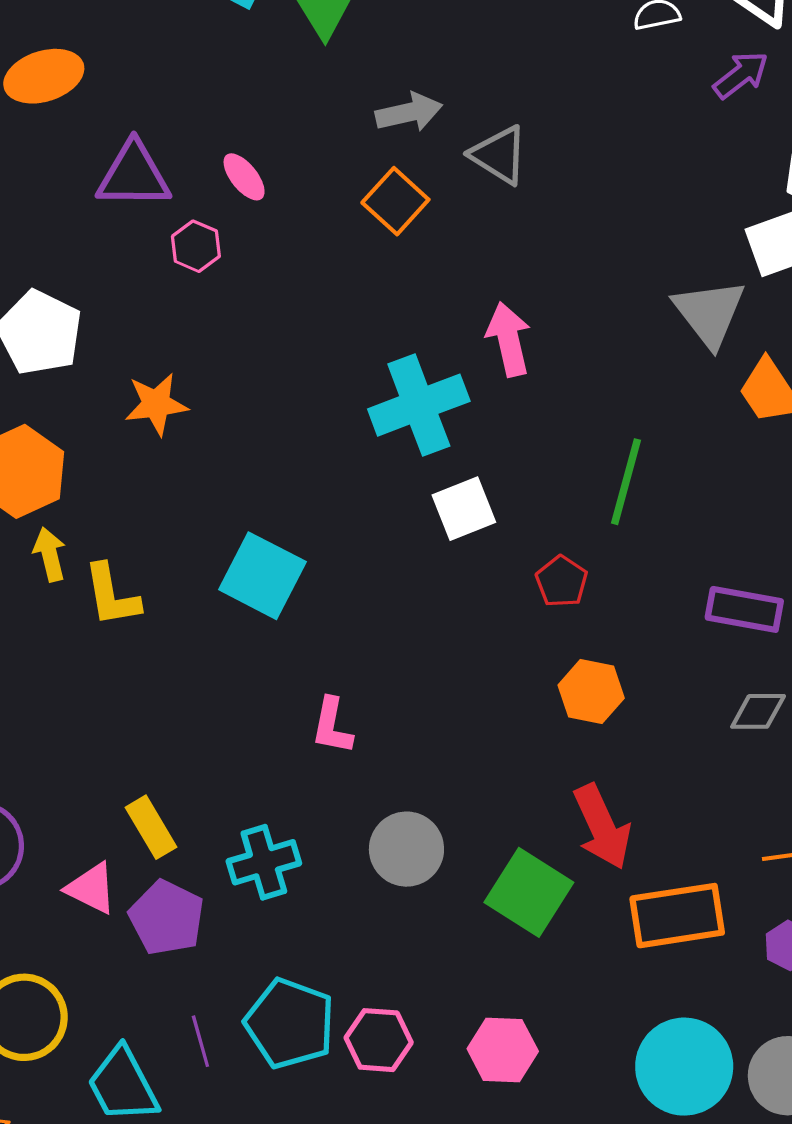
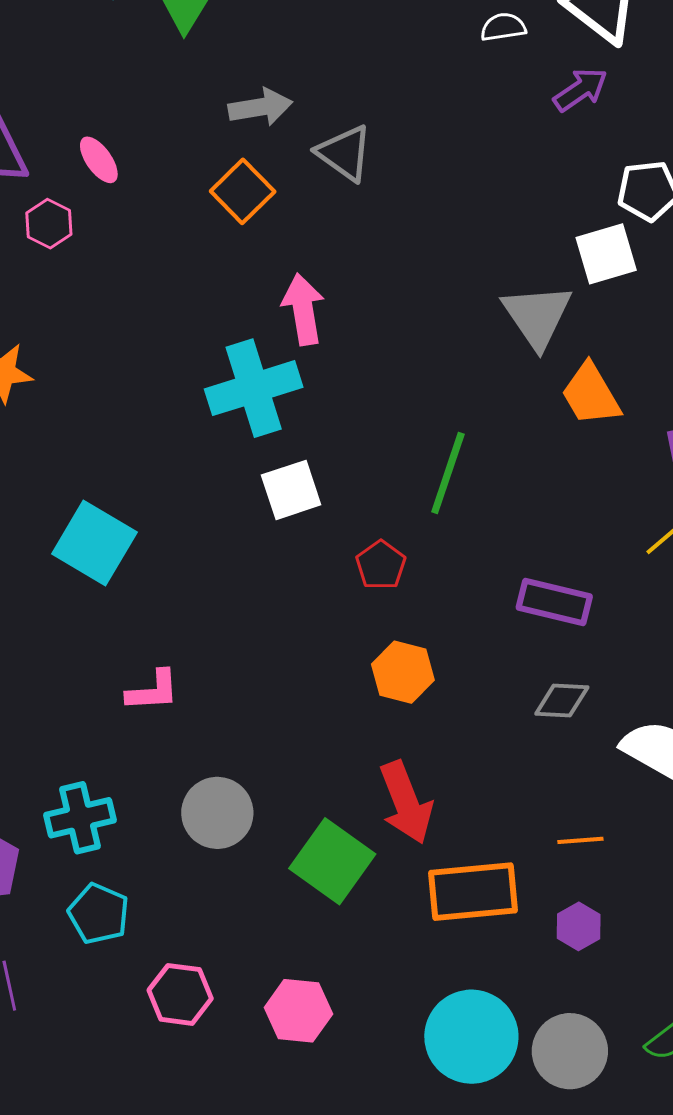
pink arrow: (509, 339) -> (303, 309), moved
pink L-shape: (332, 726) -> (153, 691), turned -108
cyan pentagon: (290, 1023) -> (99, 914), moved, size x0.7

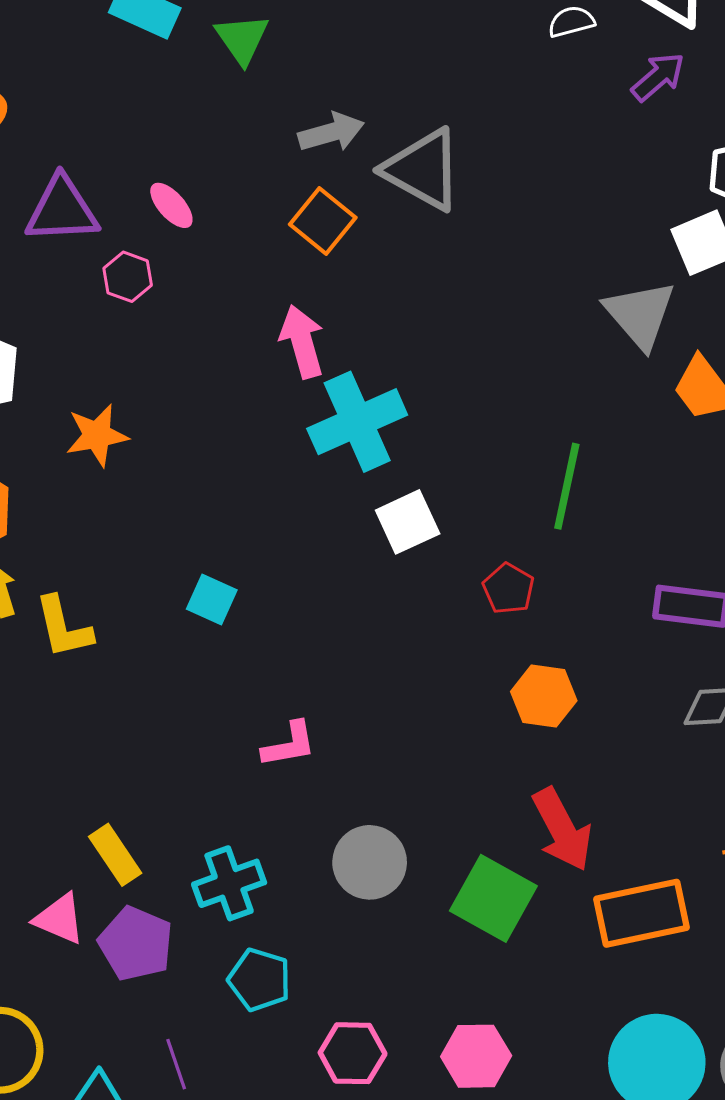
gray triangle: (344, 153) -> (423, 170), size x1.4
pink arrow: (303, 309) -> (302, 342), moved
cyan square: (94, 543) -> (212, 600), size x0.6

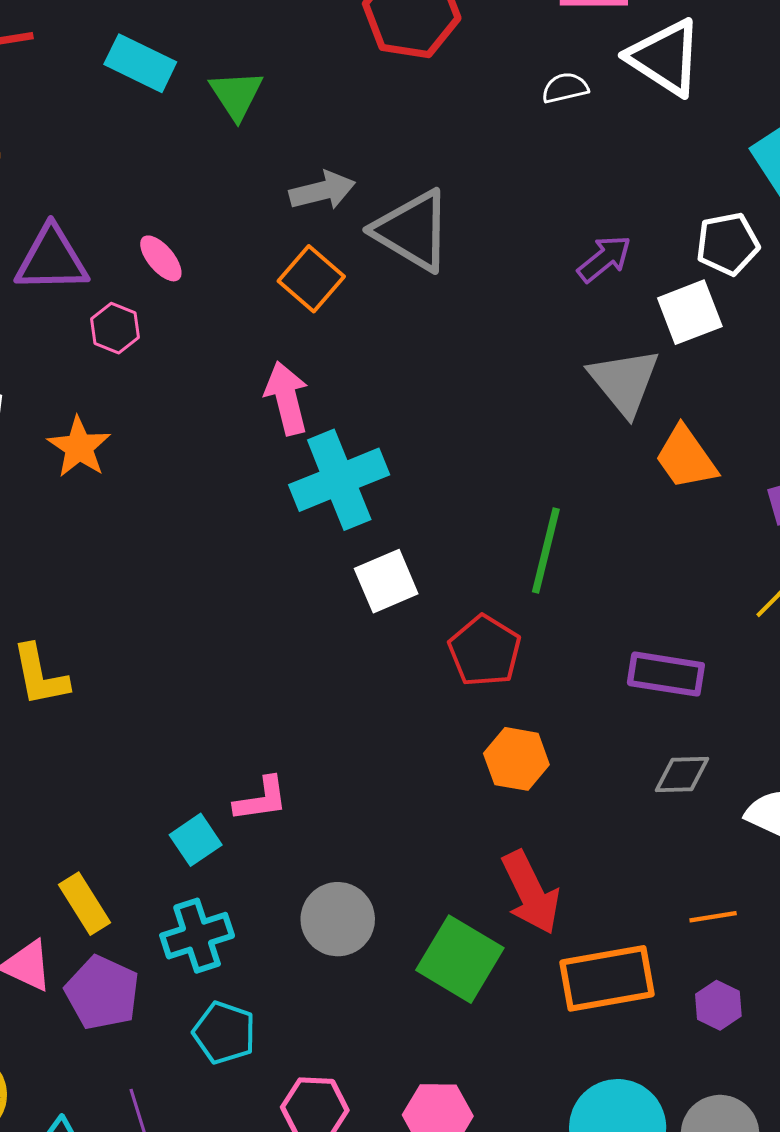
purple arrow: (658, 77) -> (604, 259), moved
orange star: (97, 435) -> (79, 447), moved, turned -30
red pentagon: (508, 589) -> (485, 651), size x1.4
cyan square: (212, 600) -> (196, 840), moved, turned 30

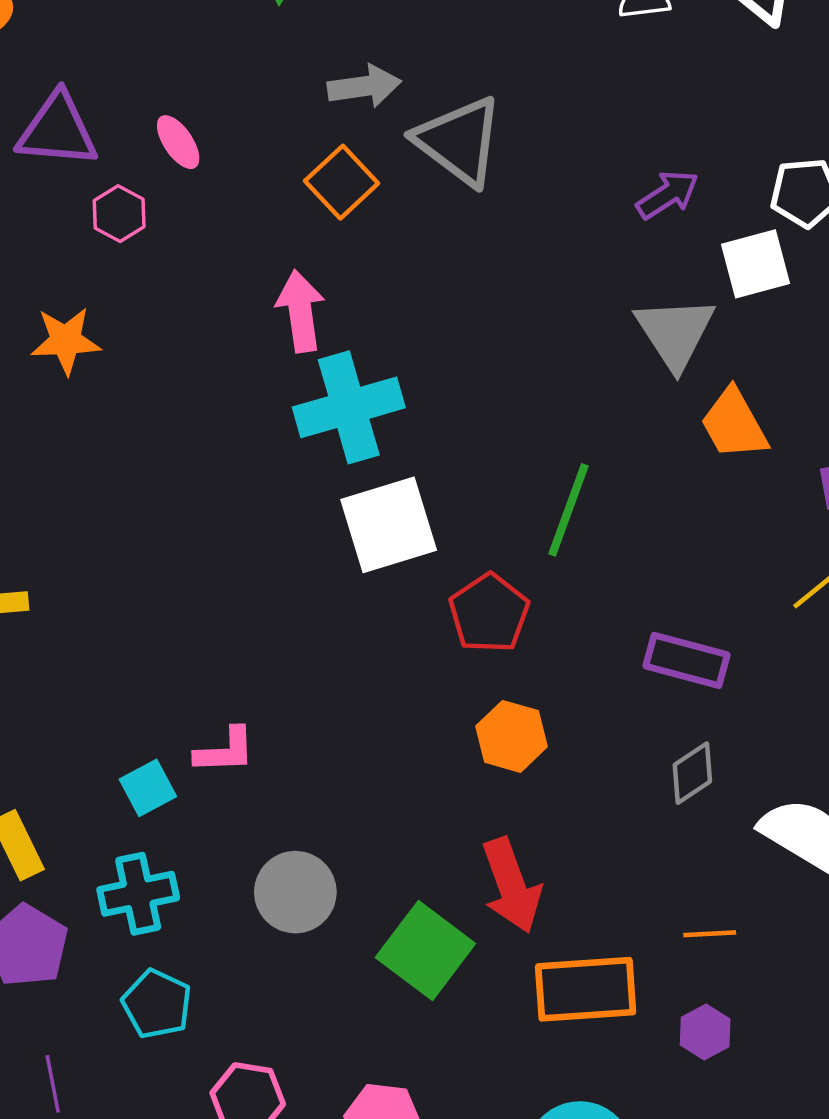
orange star: (79, 447) -> (66, 341), turned 30
white square: (386, 581) -> (389, 525), size x1.4
gray diamond: (682, 775) -> (692, 773), turned -38

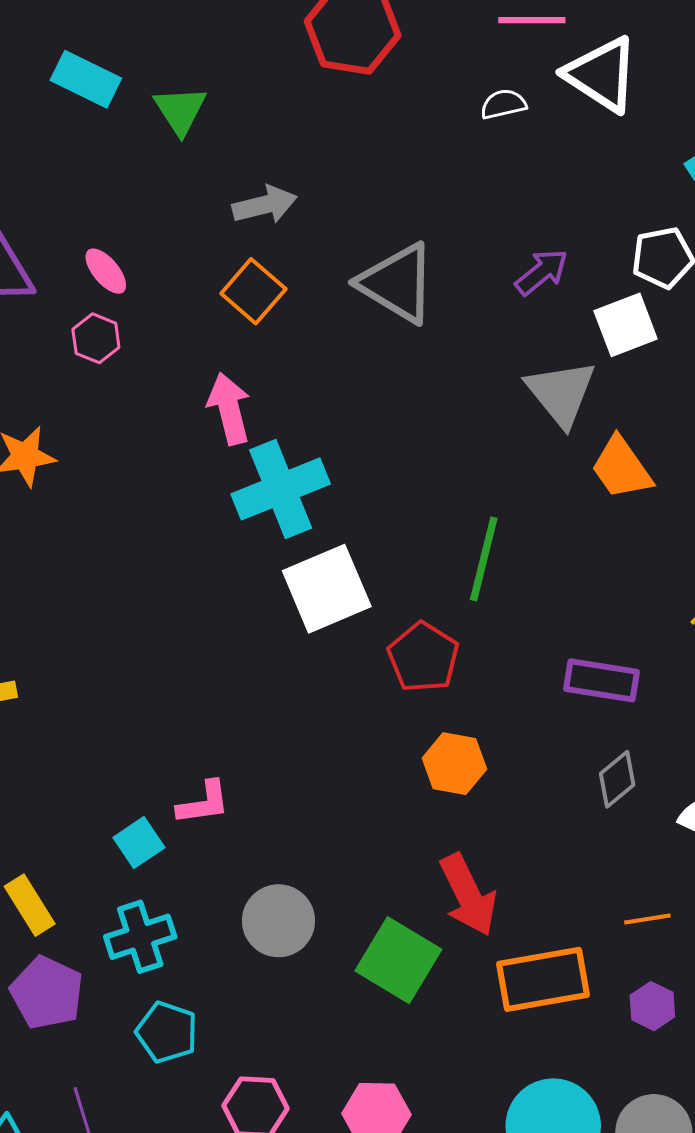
gray triangle: (459, 141) -> (397, 283), moved
pink hexagon: (119, 214) -> (96, 338), moved

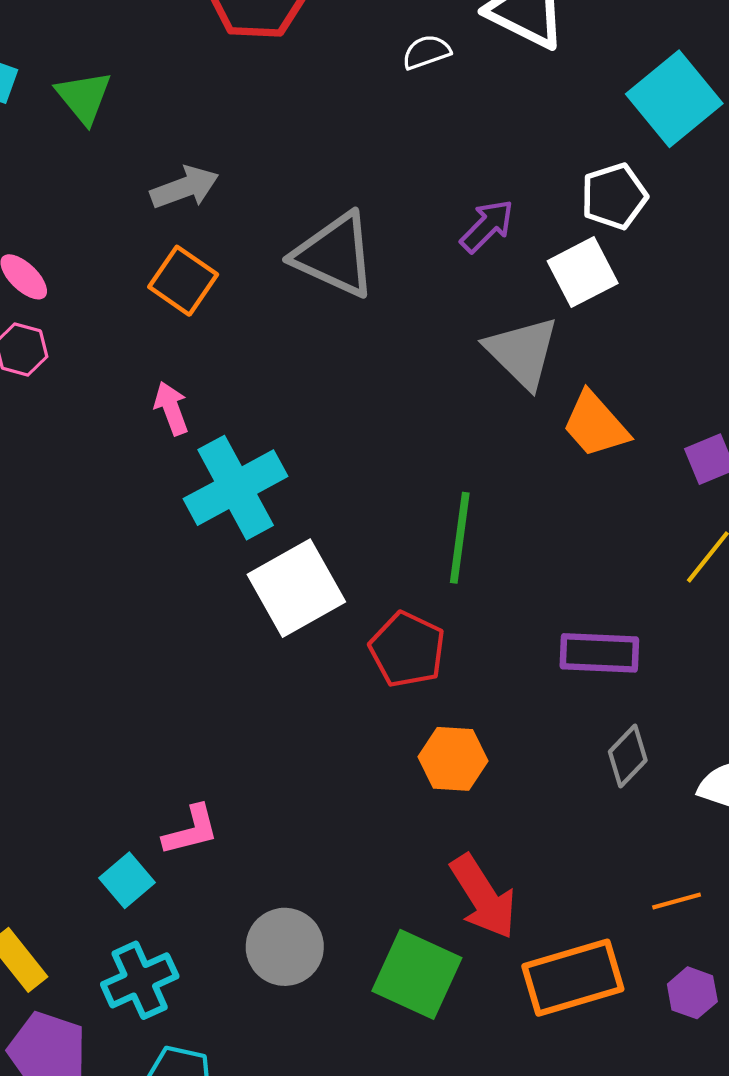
pink arrow: (229, 409) -> (171, 408), size x0.7

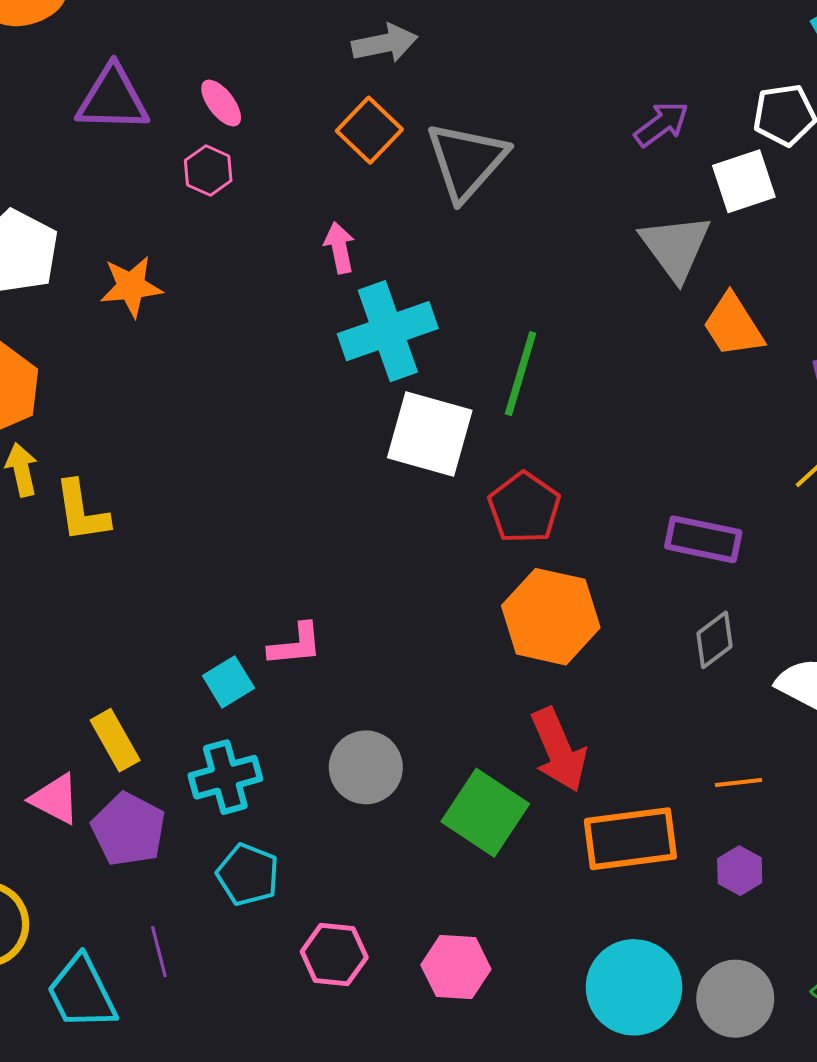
gray triangle: (335, 255) -> (466, 161), moved, turned 38
green line: (460, 538) -> (521, 374), moved
white square: (296, 588) -> (430, 434), turned 36
orange hexagon: (453, 759) -> (551, 617), size x1.5

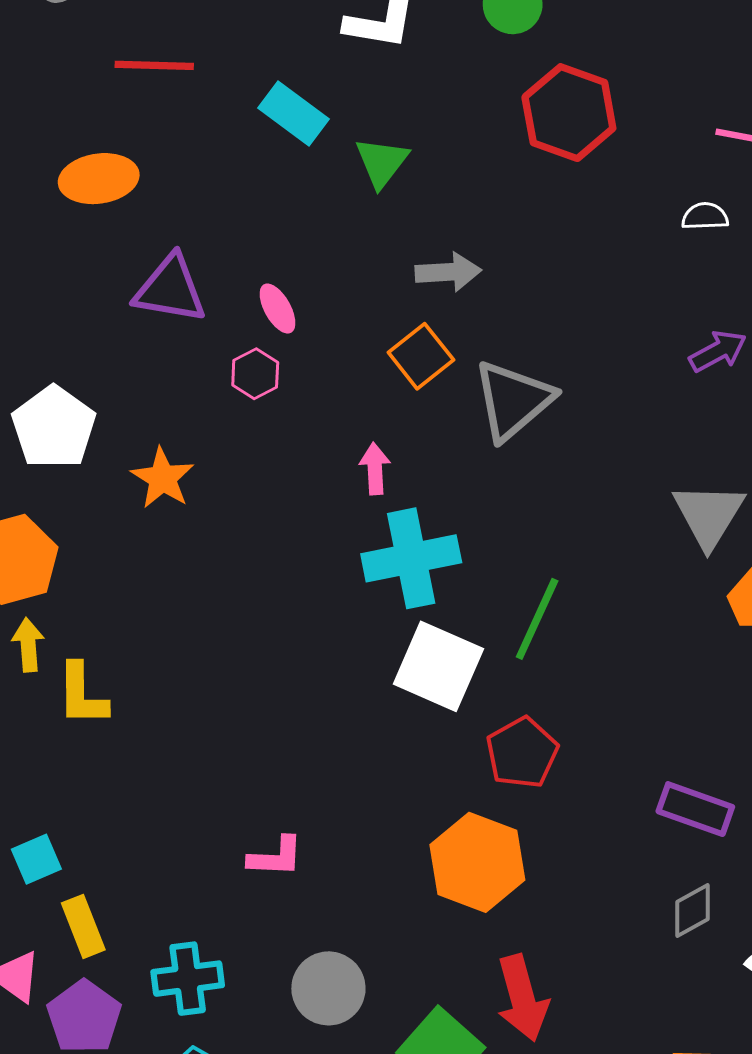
purple arrow: (661, 124) -> (718, 351), moved
orange star: (131, 286) -> (163, 478), turned 30
orange hexagon: (551, 617) -> (477, 862), moved
cyan square: (228, 682) -> (36, 859), moved

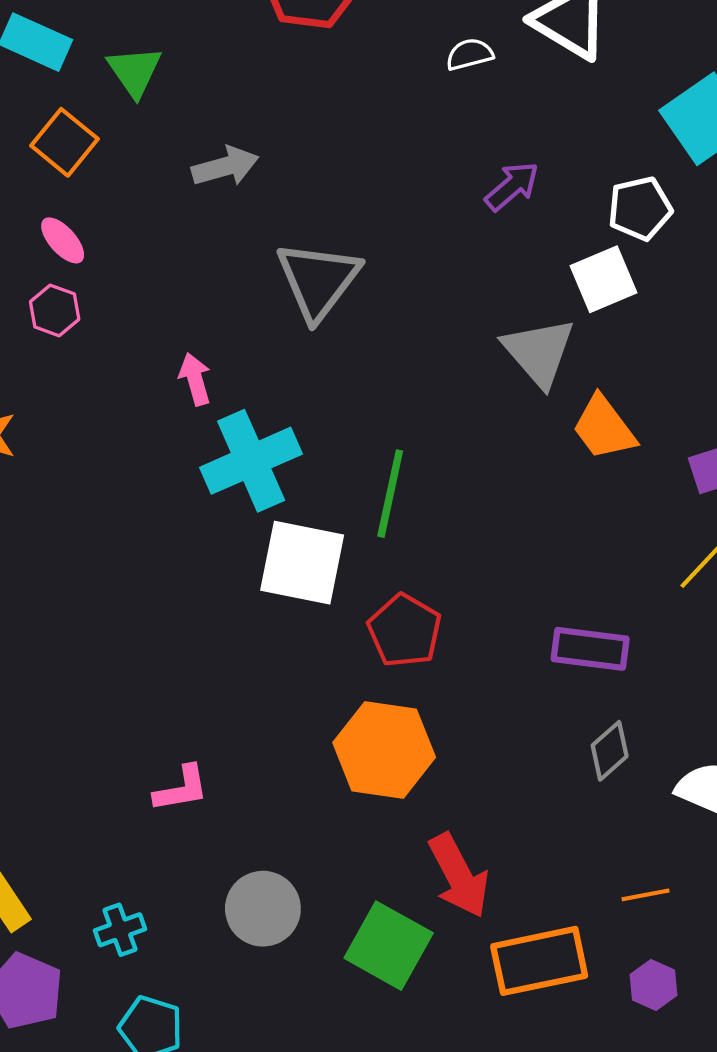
orange square: (421, 356) -> (65, 142), moved
cyan cross: (188, 979) -> (120, 930), size x0.7

